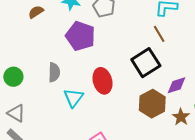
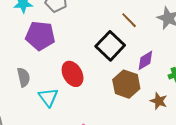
brown line: (159, 34) -> (129, 20), moved
brown star: (181, 117) -> (159, 101), moved

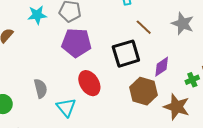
purple pentagon: (40, 36) -> (76, 43), moved
black square: (110, 46) -> (126, 54), turned 32
brown star: (159, 101) -> (177, 107), size x1.5

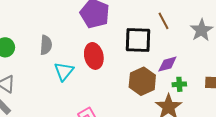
green cross: (192, 80) -> (179, 84), moved

